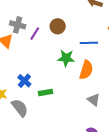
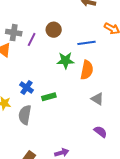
gray semicircle: (20, 108) -> (25, 115), turned -126

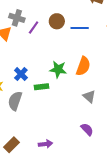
blue line: (86, 43) -> (80, 28), moved
green star: (65, 60) -> (58, 69), moved

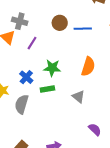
purple line: (34, 27) -> (32, 43), moved
green star: (58, 69) -> (52, 68), moved
gray triangle: (89, 96) -> (78, 97), moved

